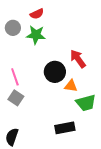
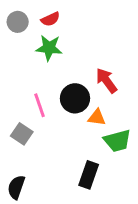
gray circle: (13, 28) -> (18, 22), moved
pink line: (15, 77) -> (39, 105), moved
black rectangle: (65, 128) -> (89, 175), turned -60

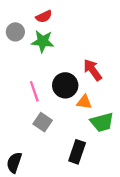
gray circle: (18, 22) -> (15, 32), moved
gray square: (22, 134) -> (43, 122), moved

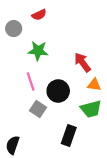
green star: (43, 41) -> (38, 51), moved
black circle: (65, 85) -> (58, 91), moved
orange triangle: (84, 102) -> (94, 85), moved

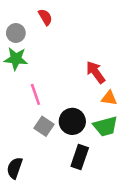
red semicircle: (39, 15) -> (45, 17), turned -96
green star: (38, 51) -> (16, 59), moved
black circle: (58, 91) -> (72, 121), moved

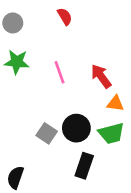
red semicircle: (45, 17) -> (65, 16), moved
gray circle: (16, 33) -> (13, 23), moved
pink line: (35, 94) -> (60, 72), moved

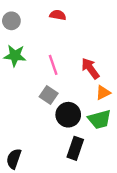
red semicircle: (65, 16) -> (58, 15), turned -49
orange triangle: (115, 103) -> (103, 93), turned -35
gray square: (47, 133) -> (49, 95), moved

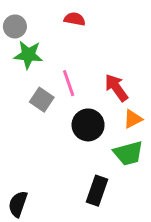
green star: (15, 56) -> (28, 55), moved
gray square: (49, 95) -> (42, 100), moved
black circle: (68, 115) -> (88, 125), moved

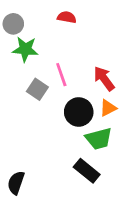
orange triangle: (133, 119) -> (108, 108), moved
green trapezoid: (128, 153) -> (99, 139), moved
black rectangle: (97, 191) -> (87, 171), turned -70

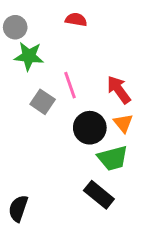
orange triangle: (108, 108) -> (123, 123), turned -42

